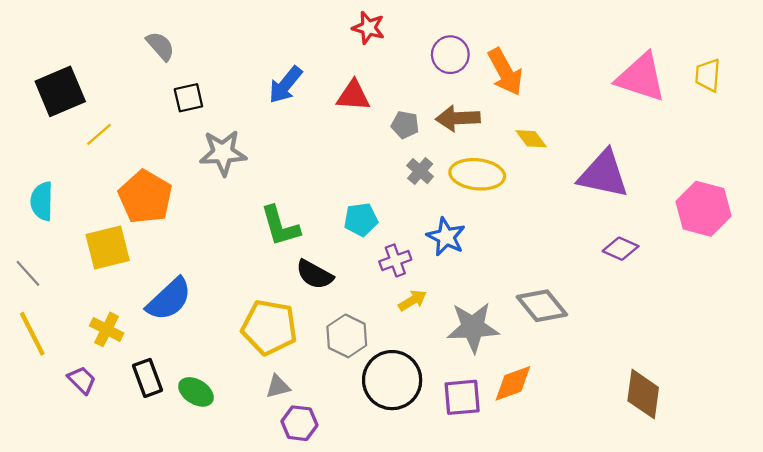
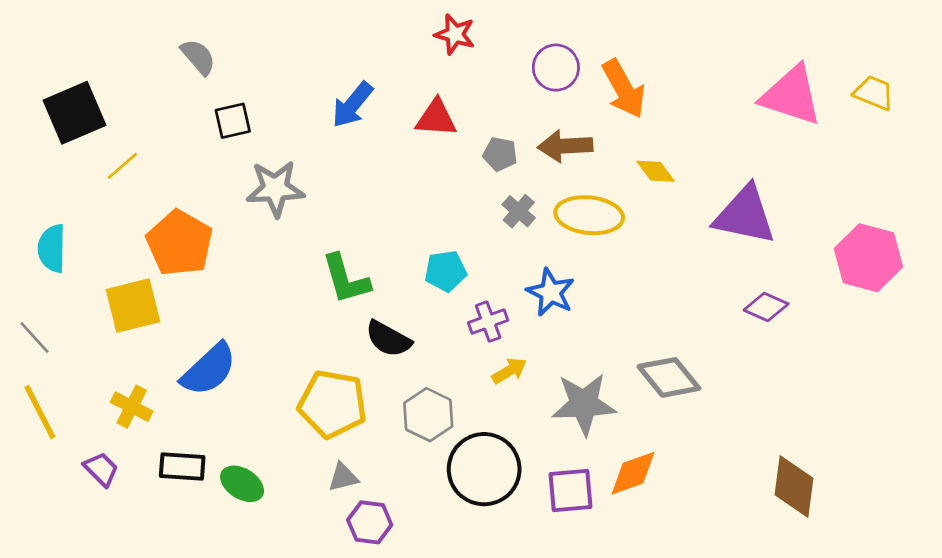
yellow trapezoid: (708, 75) -> (874, 93), turned 108
black rectangle: (148, 378) -> (182, 467), turned -66

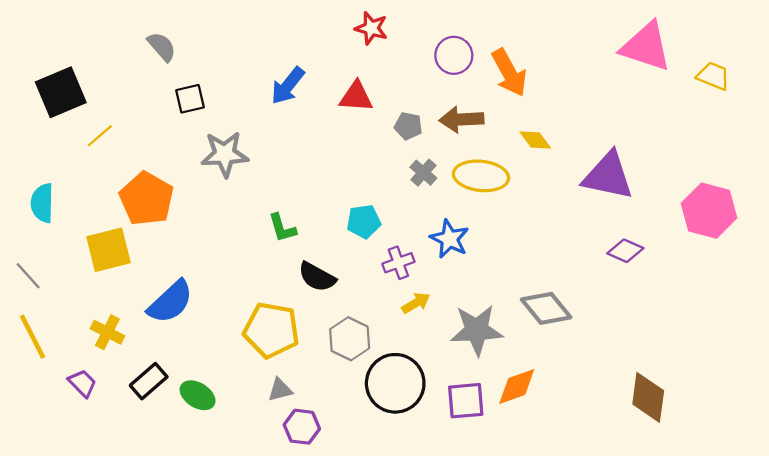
pink triangle: (791, 95) -> (646, 47), moved
green L-shape: (346, 279) -> (282, 228), size x0.7
black rectangle: (182, 467) -> (149, 381), turned -45

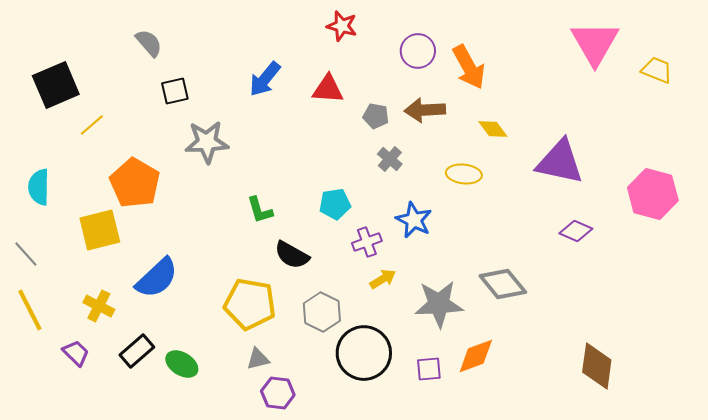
pink triangle: (646, 47) -> (595, 43), turned 42
yellow ellipse: (481, 176) -> (464, 174), moved, size x0.7
purple square: (466, 401) -> (429, 369), size x0.7

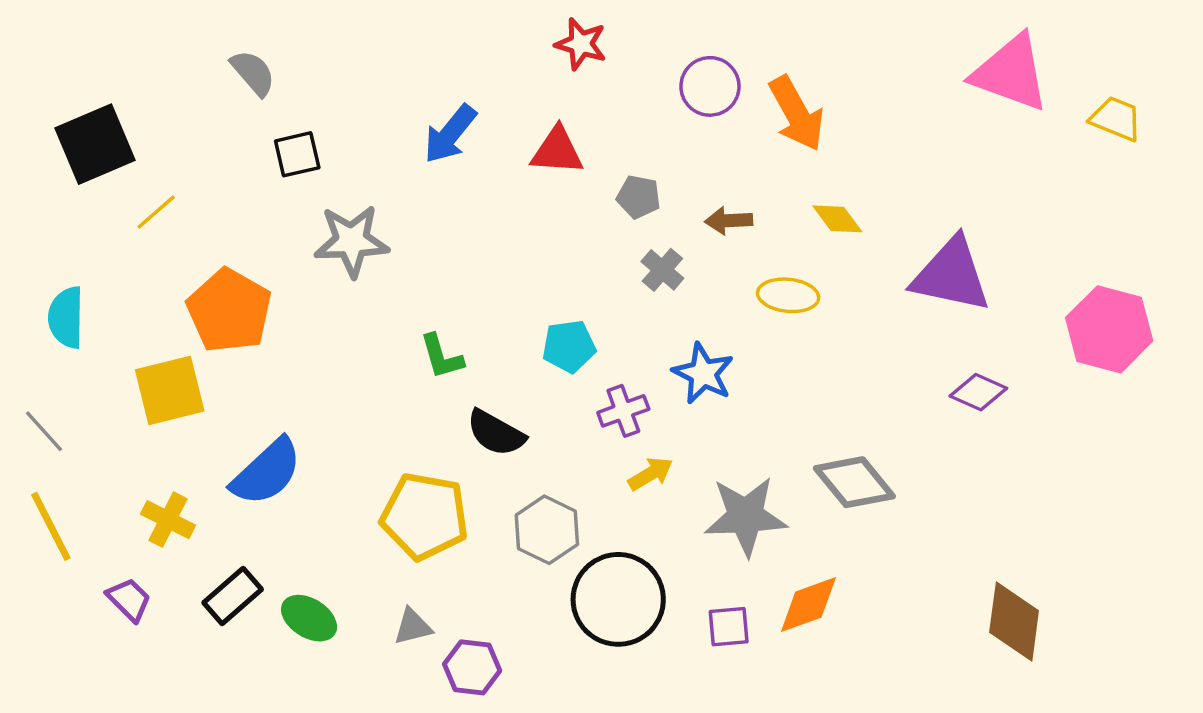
pink triangle: (595, 43) -> (1011, 73), turned -40
brown arrow: (425, 110) -> (729, 221), moved, size x0.7
gray triangle: (258, 359) -> (413, 627), moved

